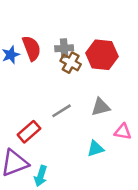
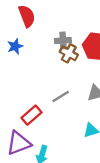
red semicircle: (32, 48) -> (27, 16), moved

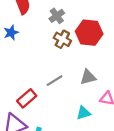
gray cross: (63, 40) -> (57, 16), moved, turned -32

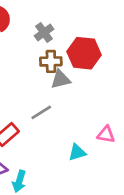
brown cross: (62, 39) -> (51, 61), turned -30
gray triangle: (88, 77) -> (61, 79), moved

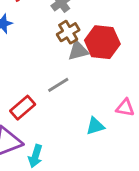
red hexagon: (84, 53) -> (102, 42), moved
brown cross: (51, 61) -> (68, 32), turned -30

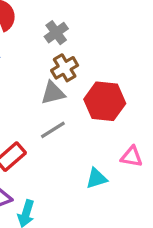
red hexagon: (102, 42) -> (105, 101), moved
gray triangle: (78, 51) -> (53, 93), moved

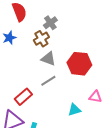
brown cross: (65, 68) -> (41, 39), moved
gray triangle: (53, 93) -> (48, 59), turned 35

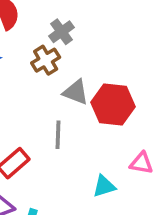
gray triangle: (48, 59) -> (76, 92), moved
gray line: (48, 81) -> (58, 135), turned -56

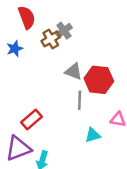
brown cross: (46, 60) -> (51, 39), moved
gray line: (58, 135) -> (80, 100), moved

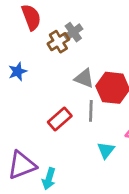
blue star: (15, 49) -> (18, 71), moved
red rectangle: (32, 119) -> (60, 119), moved
cyan triangle: (93, 135) -> (106, 150), turned -35

